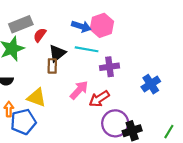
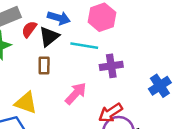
blue arrow: (81, 26) -> (59, 18), moved
black triangle: (57, 53) -> (49, 37), moved
red arrow: (99, 99) -> (110, 113), moved

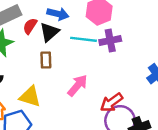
purple cross: (111, 66) -> (110, 40), moved

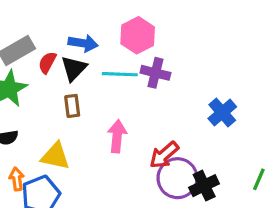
purple cross: (110, 40) -> (155, 73), turned 30
pink arrow: (77, 86) -> (117, 136), turned -30

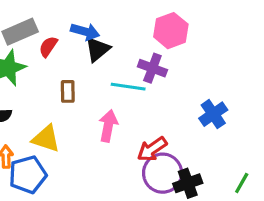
pink hexagon: (138, 35) -> (171, 31), moved
black triangle: (74, 68) -> (97, 49), moved
cyan line: (120, 74) -> (128, 87), moved

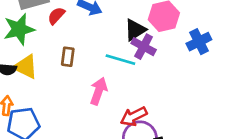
black triangle: (97, 49) -> (135, 30), moved
blue cross: (213, 114) -> (199, 42), moved
yellow triangle: (46, 139) -> (26, 67), moved

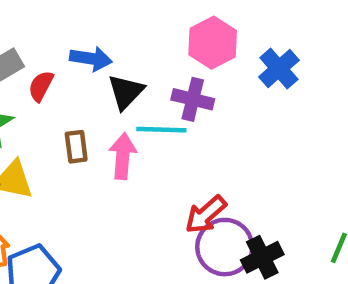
black triangle: (135, 30) -> (126, 92), moved
pink arrow: (99, 91) -> (123, 156), moved

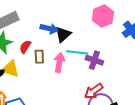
blue arrow: (91, 59) -> (49, 29), moved
red semicircle: (41, 86) -> (25, 47), moved
purple cross: (193, 99) -> (94, 60), moved

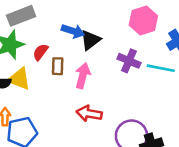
cyan line: (77, 52) -> (161, 68), moved
purple cross: (94, 60) -> (129, 61), moved
red arrow: (94, 91) -> (89, 114), moved, turned 42

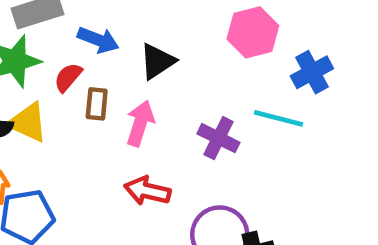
blue arrow: (73, 31) -> (98, 40), moved
purple cross: (129, 61) -> (218, 138), moved

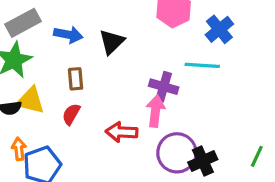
red semicircle: (68, 77) -> (71, 114), moved
pink arrow: (140, 123) -> (155, 111), moved

